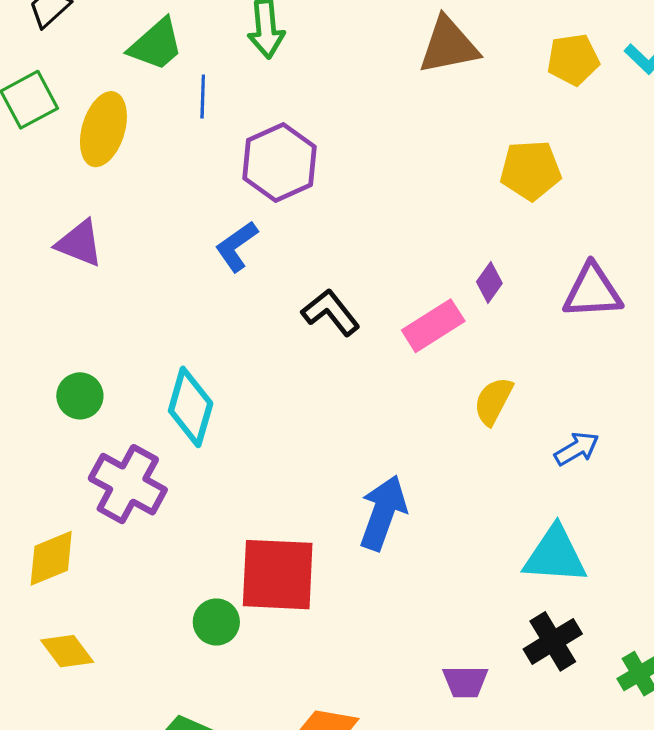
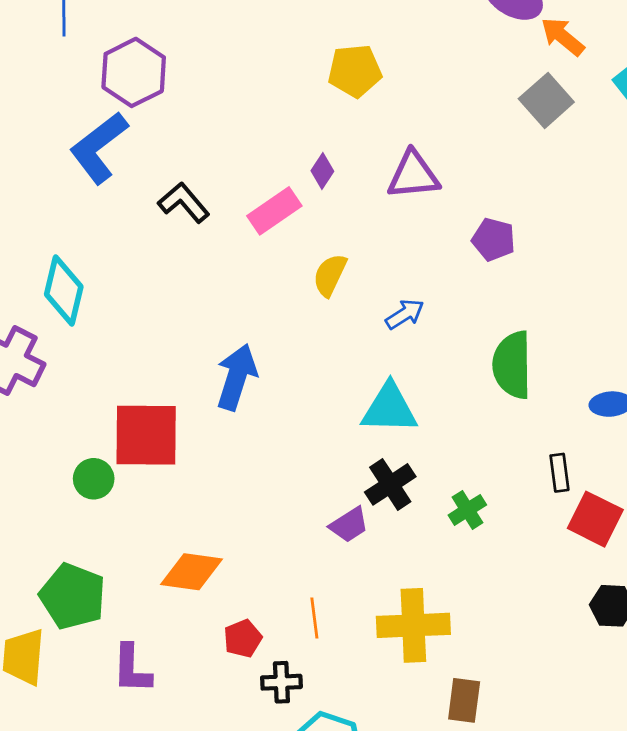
blue L-shape: (237, 246) -> (99, 148), size x1.6
purple trapezoid: (465, 681) -> (349, 525), moved, turned -30

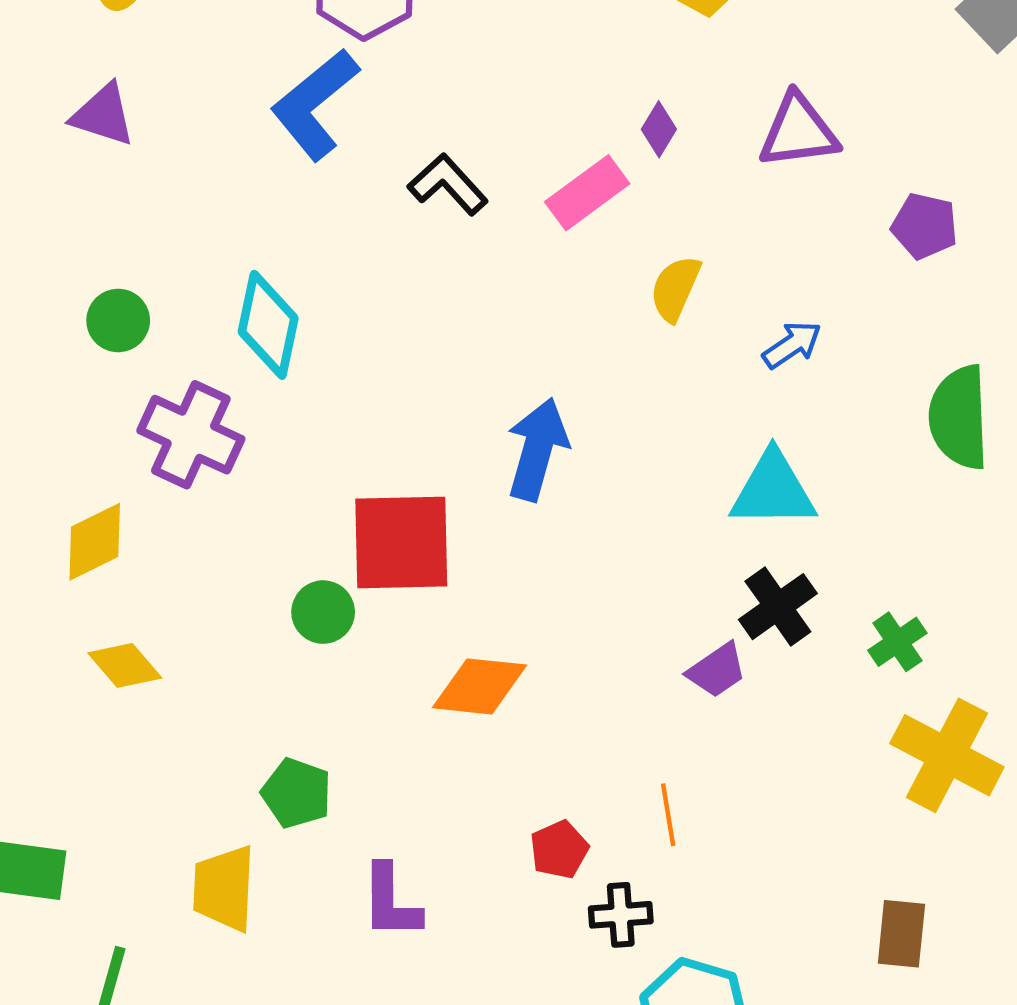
orange diamond: (192, 572) -> (479, 686), moved
green pentagon: (73, 596) -> (297, 793), size x0.7
yellow cross: (413, 625) -> (947, 755), moved, turned 32

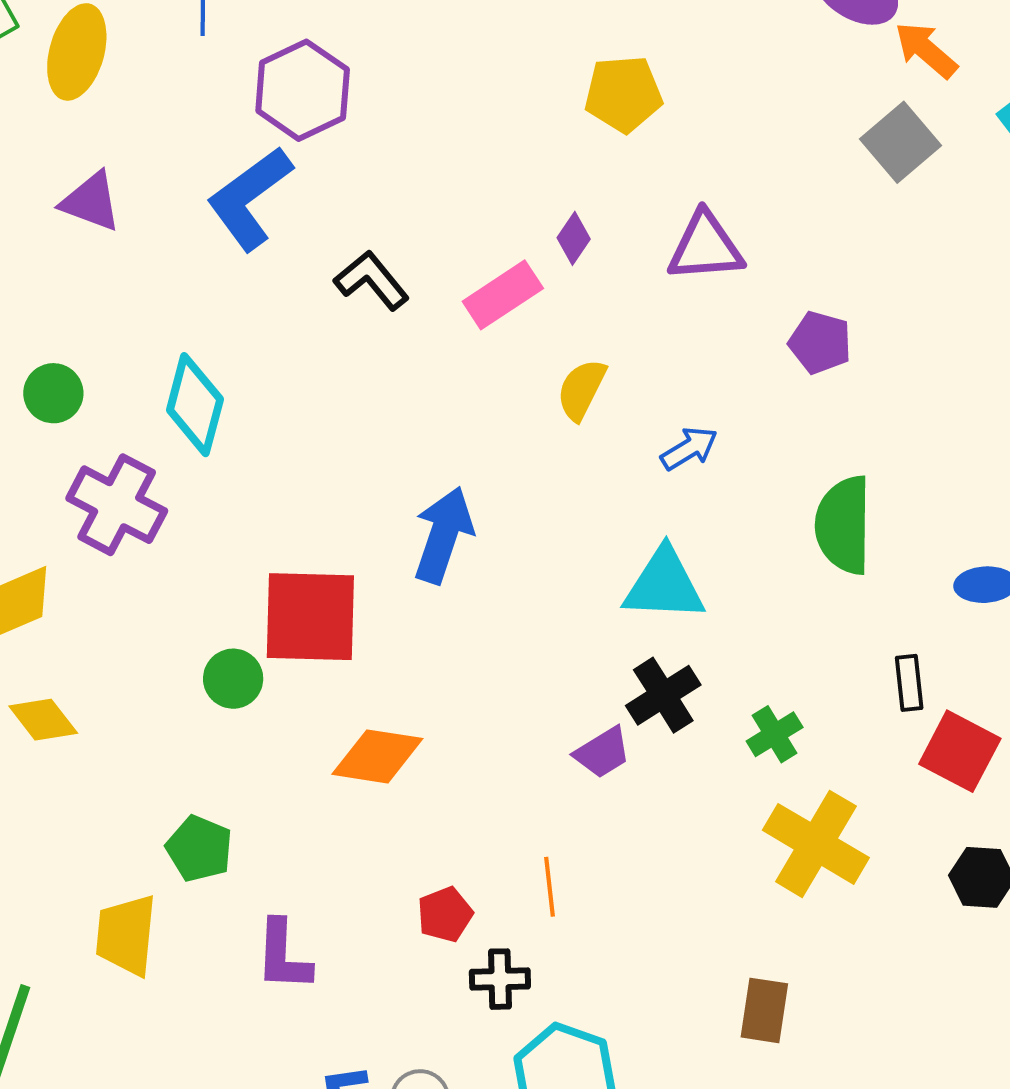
purple triangle: (103, 115) -> (91, 202), moved

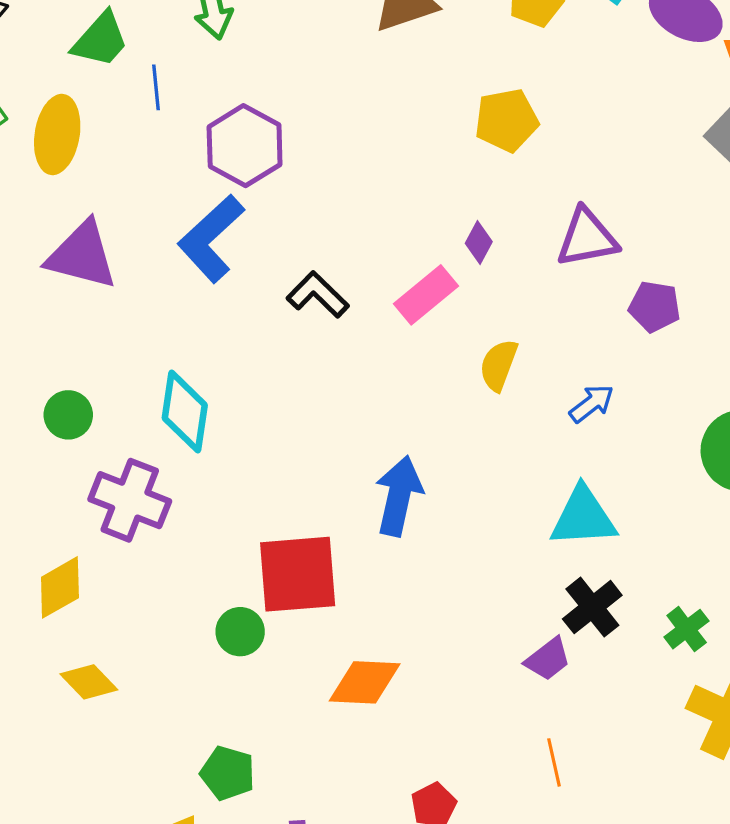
purple triangle: (91, 202) -> (82, 255), size x1.4
purple pentagon: (820, 343) -> (655, 307), moved
orange line: (550, 887) -> (554, 762), moved

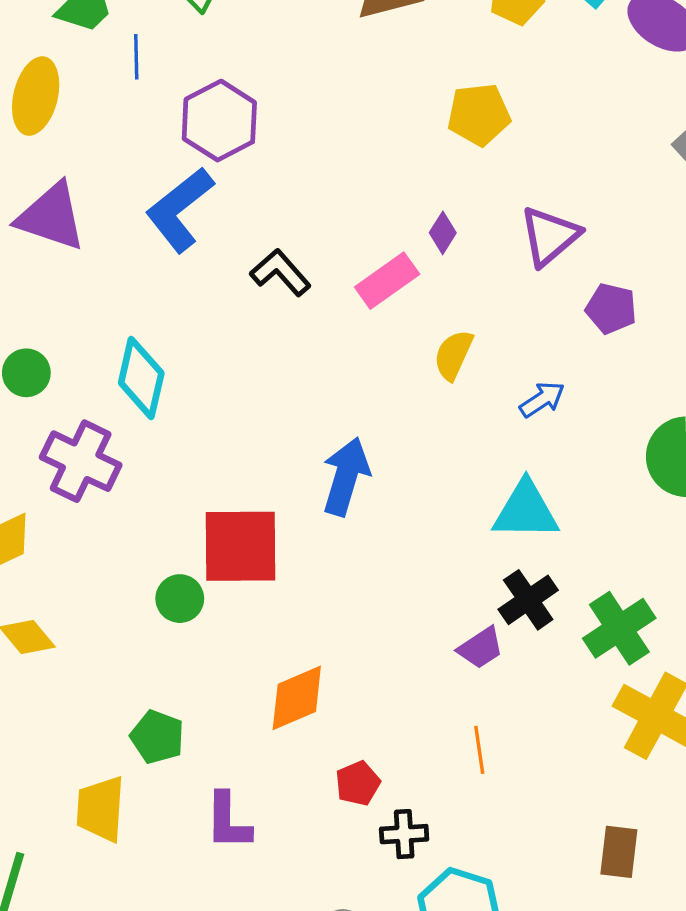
purple triangle: (587, 238) -> (550, 236), turned -34
green cross: (687, 629) -> (619, 628), size x1.6
orange diamond: (365, 682) -> (297, 698), moved, turned -30

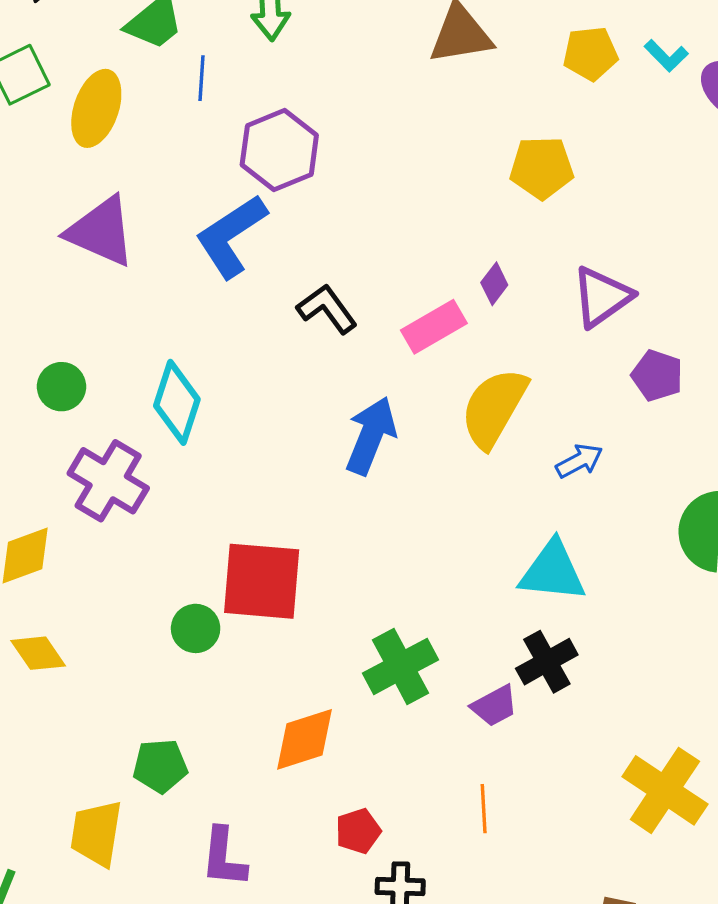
yellow semicircle: (453, 355) -> (494, 408), size x1.6
blue arrow: (346, 476) -> (371, 436), moved
green cross: (619, 628) -> (401, 666), moved
green pentagon: (157, 737) -> (160, 766), turned -30

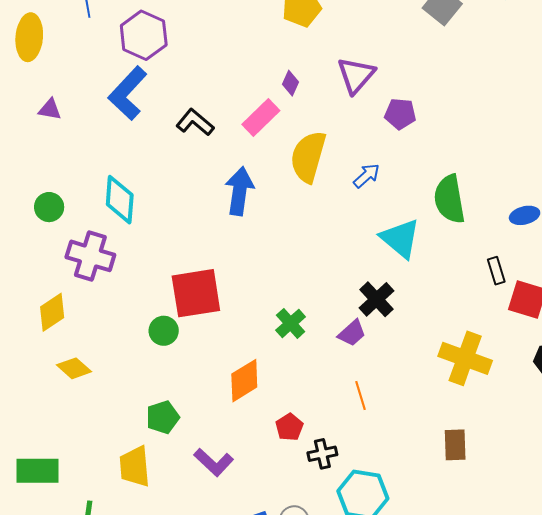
purple triangle: (101, 231) -> (50, 109), size x0.5
cyan triangle: (553, 571) -> (400, 239), moved, turned 48
green cross: (401, 666) -> (291, 323), size x0.7
purple L-shape: (224, 857) -> (214, 462), turned -39

